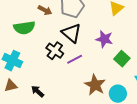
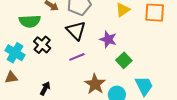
black cross: (55, 51) -> (42, 45), moved
black arrow: (38, 91) -> (45, 88), moved, turned 72

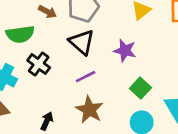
green square: (124, 60) -> (140, 88), moved
brown star: (95, 84) -> (89, 110), moved

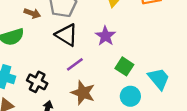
purple star: (125, 51) -> (105, 36), turned 30
black cross: (39, 64) -> (37, 82), moved

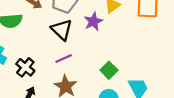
purple star: (105, 36) -> (93, 21), moved

